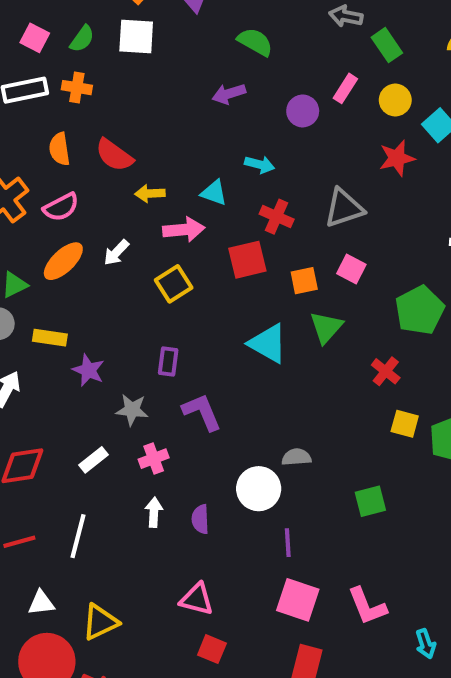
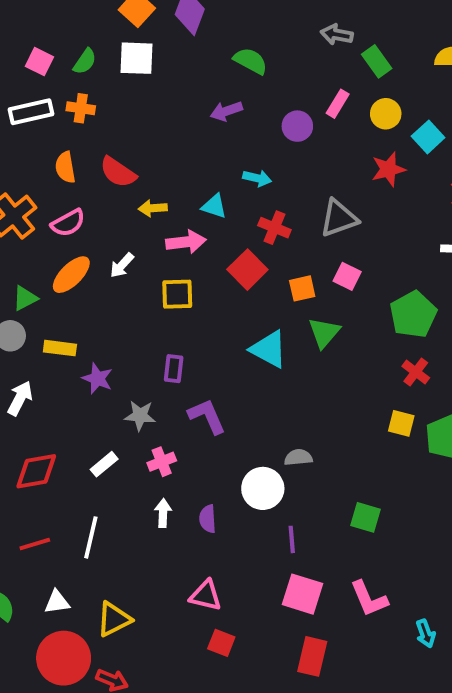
red square: (247, 260) -> (247, 270), turned -30
yellow square: (174, 284) -> (177, 294), turned 32
red cross: (386, 371) -> (416, 372), moved
green square: (370, 501) -> (366, 517), moved, turned 32

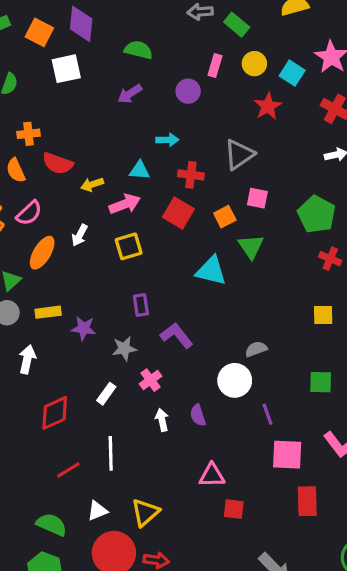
white square: (136, 58) -> (66, 69), moved
orange cross: (81, 108) -> (29, 134), moved
yellow square: (401, 423) -> (323, 315), moved

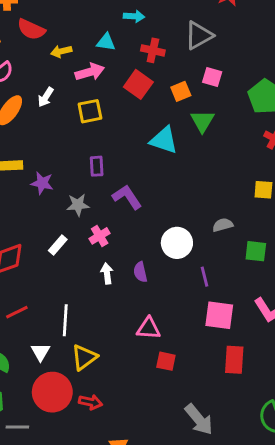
gray semicircle: (256, 349) -> (223, 225), moved
white line: (111, 453) -> (65, 320), moved
white triangle: (97, 511) -> (40, 352), turned -42

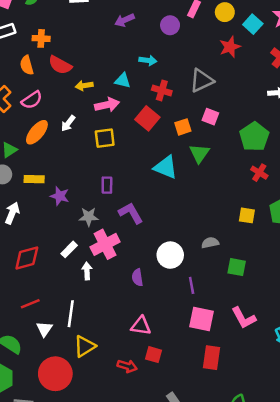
pink cross: (100, 236) -> (105, 244), size x1.6
white arrow: (107, 273) -> (87, 271), moved
white triangle: (40, 352) -> (44, 329), moved
red arrow: (91, 402) -> (127, 366), moved

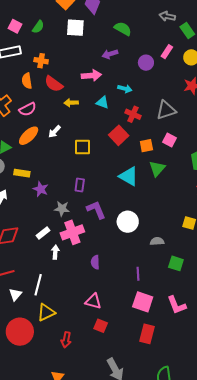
pink arrow: (107, 105) -> (91, 75), moved
white circle: (170, 255) -> (128, 222), moved
red arrow: (127, 366) -> (66, 340), moved, turned 77

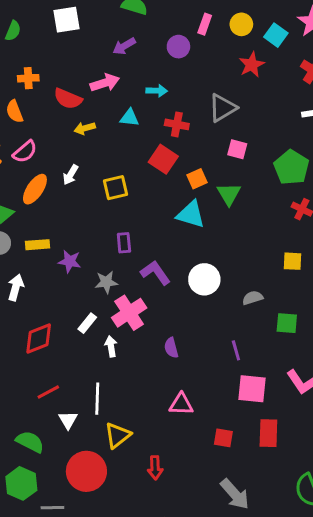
red semicircle: (54, 84) -> (68, 99), moved
orange square: (146, 146) -> (197, 179), moved
red square: (101, 326) -> (223, 438), moved

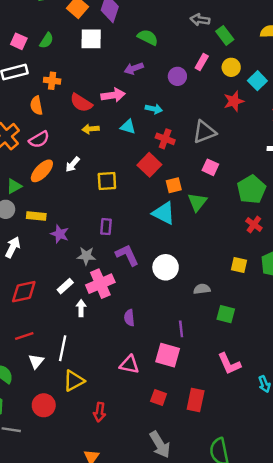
pink square: (252, 389) -> (168, 355), moved
red circle: (86, 471) -> (44, 405), size x0.7

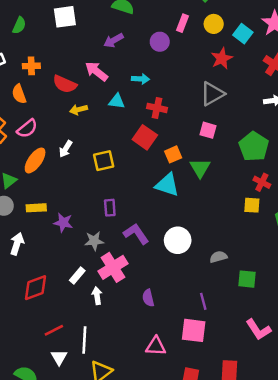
pink arrow: (113, 95) -> (96, 71), turned -125
gray triangle: (204, 132) -> (212, 94), moved
yellow square: (239, 265) -> (252, 205), moved
red line: (24, 336) -> (54, 330), moved

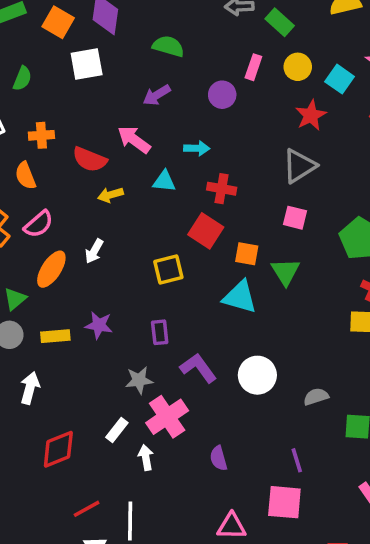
orange square: (173, 154) -> (247, 254), turned 35
yellow square: (104, 161) -> (168, 270), moved
purple star: (63, 223) -> (99, 325), moved

